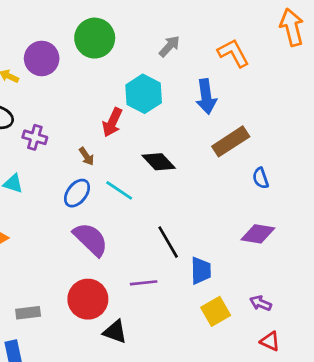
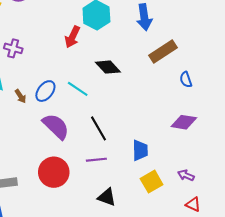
brown arrow: (87, 156) -> (20, 96), moved
black line: (168, 242) -> (98, 128), moved
black triangle: (115, 332) -> (107, 197), moved

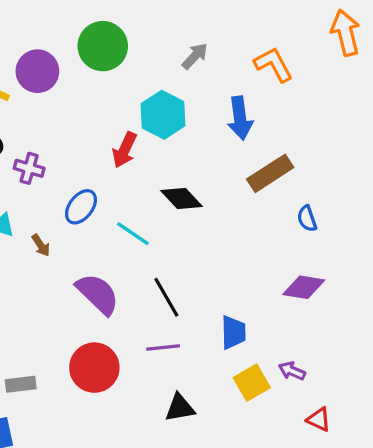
blue ellipse: (45, 91) -> (81, 207), moved
purple arrow: (186, 175) -> (292, 371), moved
black triangle: (107, 197) -> (180, 408), turned -30

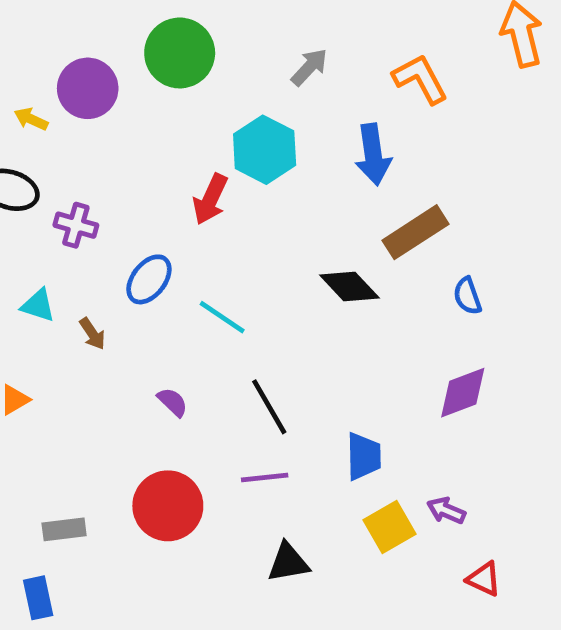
black diamond: (181, 198) -> (349, 286), moved
purple diamond: (304, 287) -> (463, 393), turned -30
purple semicircle: (98, 294) -> (173, 402), size x0.5

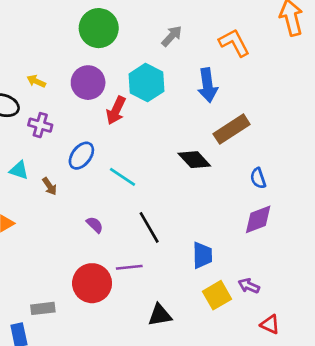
purple circle: (88, 88) -> (88, 83), moved
yellow arrow: (31, 119) -> (36, 81), moved
blue semicircle: (467, 296) -> (258, 178), moved
purple line: (265, 478) -> (129, 267), moved
gray rectangle: (64, 529) -> (43, 308), moved

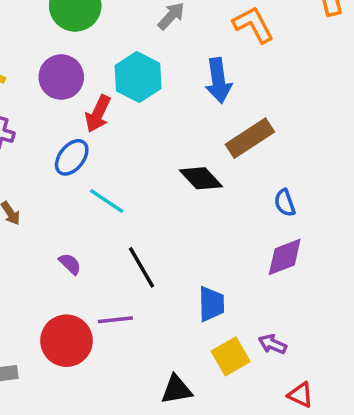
blue ellipse: (81, 156) -> (72, 157), moved
black triangle: (160, 315) -> (176, 390), moved

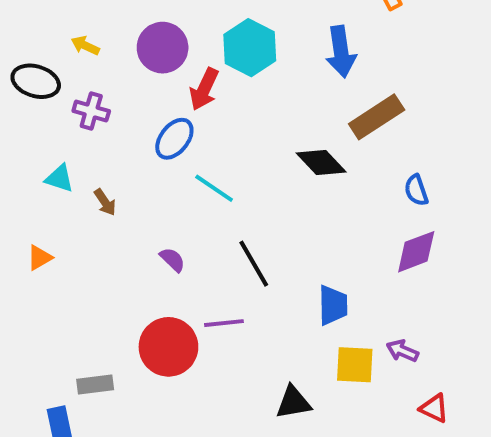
yellow square: (231, 356) -> (355, 365), turned 33

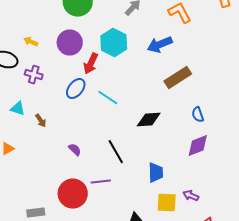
blue arrow: (341, 52) -> (160, 45), turned 75
black diamond: (321, 163) -> (149, 120), moved, turned -50
cyan line: (214, 188) -> (108, 98), moved

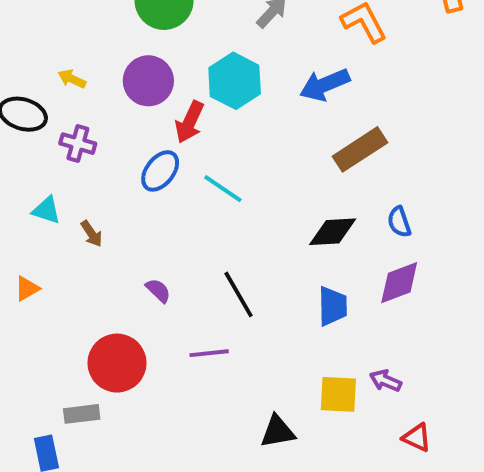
black diamond: (149, 120) -> (333, 232), moved
blue trapezoid: (156, 173) -> (333, 306), moved
red circle: (73, 194) -> (117, 363), moved

